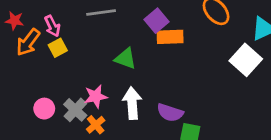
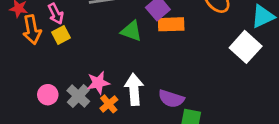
orange arrow: (28, 42) -> (32, 30), turned -48
green triangle: (125, 58) -> (131, 31), moved
orange cross: (96, 125) -> (109, 104), moved

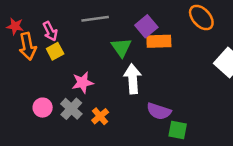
green triangle: (131, 31) -> (121, 48), turned 35
pink star: (98, 83) -> (83, 83), moved
white arrow: (134, 89) -> (133, 79), moved

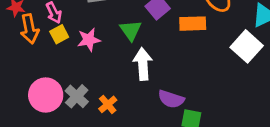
orange rectangle: (159, 41) -> (193, 24), moved
pink star: (83, 83) -> (89, 40), moved
pink circle: (43, 108) -> (46, 95), size x1.6

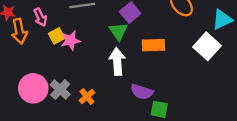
orange rectangle: (193, 24) -> (153, 45), moved
green triangle: (131, 30) -> (118, 31), moved
yellow square: (59, 34) -> (57, 36), moved

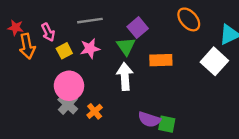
pink star: (71, 41) -> (90, 49), moved
pink circle: (33, 88) -> (69, 86), moved
purple semicircle: (142, 92) -> (149, 119), moved

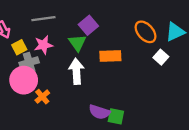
orange ellipse: (189, 19) -> (146, 32), moved
white square: (214, 61) -> (161, 57), size x0.6
gray cross: (68, 104) -> (29, 63), moved, turned 30
orange cross: (95, 111) -> (42, 97), moved

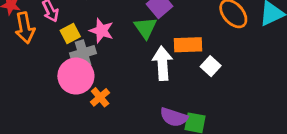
pink star: (43, 45) -> (101, 31), turned 30
white square: (161, 57) -> (211, 66), moved
white arrow: (76, 71) -> (162, 63), moved

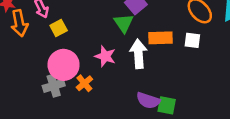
pink star: (101, 31) -> (105, 56), moved
gray cross: (83, 53) -> (54, 86), moved
white square: (211, 66) -> (192, 40), moved, turned -35

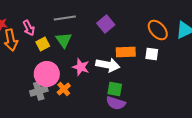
green triangle: (124, 23) -> (64, 40), moved
white arrow: (138, 54) -> (108, 65), turned 105
green square: (167, 105) -> (115, 89), moved

